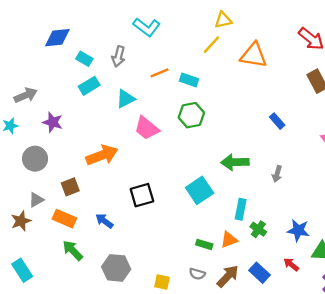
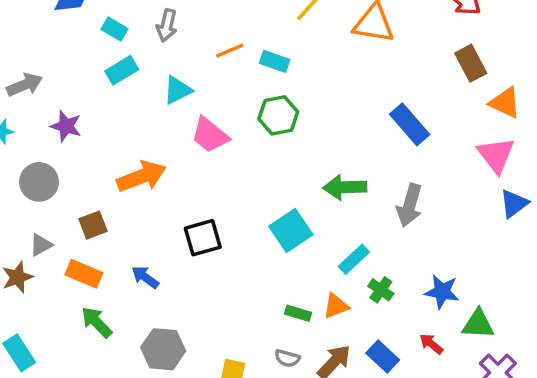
blue rectangle: (277, 121) -> (410, 124), size x1.6
gray arrow: (277, 174) -> (410, 205), size x1.6
cyan rectangle: (241, 209) -> (354, 259), turned 36

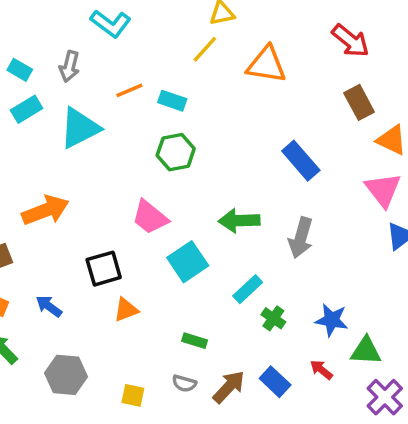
cyan triangle: (178, 90) -> (80, 128), size x1.5
pink trapezoid: (210, 135) -> (150, 217), moved
orange triangle: (336, 306) -> (126, 310), moved

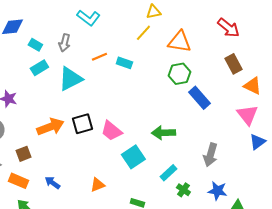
green hexagon: (176, 152) -> (179, 74), moved
gray arrow: (301, 238) -> (210, 155), moved
black square: (104, 269) -> (82, 124), moved

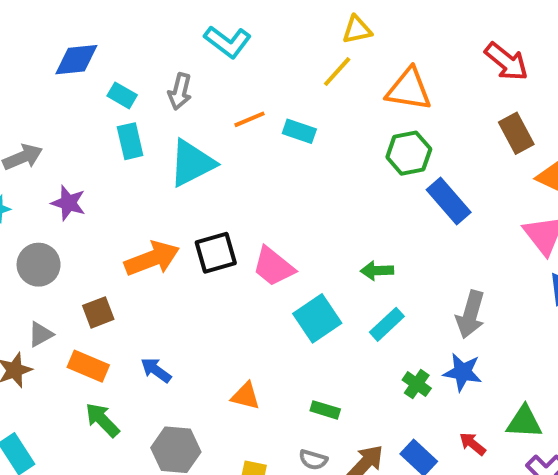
cyan rectangle: (39, 68) -> (130, 141), turned -72
green arrow: (163, 133) -> (377, 271), size x0.7
cyan rectangle: (168, 173) -> (387, 324), moved
orange triangle: (97, 185) -> (246, 396), moved, turned 35
blue star: (217, 191) -> (463, 372), moved

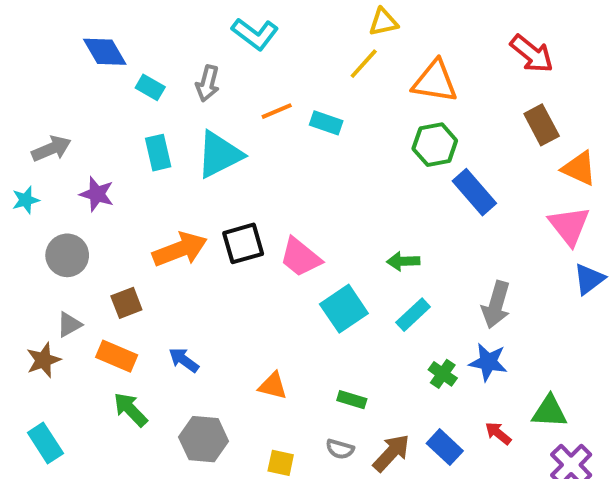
blue diamond: (76, 60) -> (105, 52), turned 66
cyan rectangle: (130, 141) -> (158, 153), moved

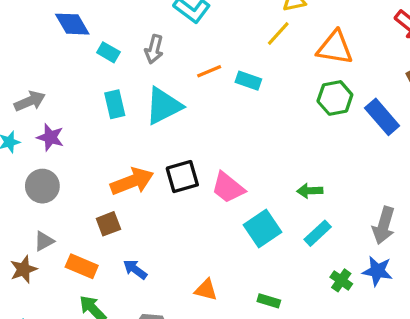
blue rectangle: (474, 192) -> (382, 117), moved
purple star: (97, 194) -> (50, 137), moved
brown square: (126, 303) -> (108, 224), moved

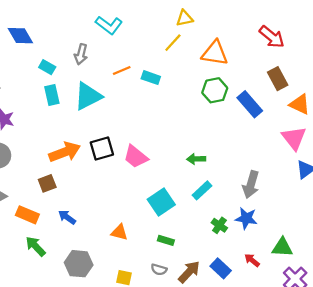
cyan rectangle: (108, 52) -> (47, 67), moved
cyan square: (263, 229) -> (161, 202), moved

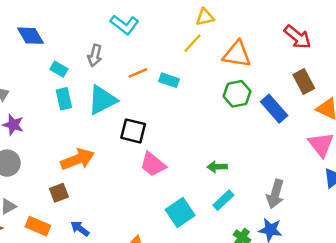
black square: (102, 149) -> (133, 131), moved, turned 30

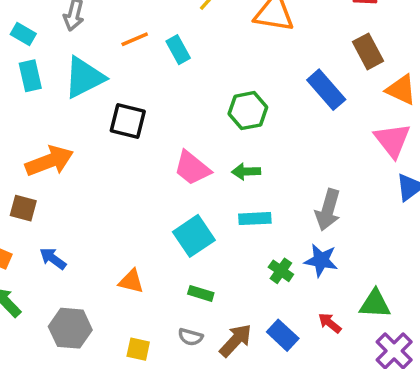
cyan rectangle: (169, 80) -> (178, 50), turned 42
green hexagon: (237, 94) -> (248, 111), moved
pink trapezoid: (153, 164) -> (192, 168), moved
brown square: (59, 193) -> (23, 208), turned 36
cyan rectangle: (223, 200) -> (255, 219), turned 40

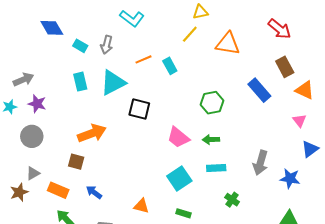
cyan rectangle: (23, 34) -> (80, 46), moved
pink triangle: (392, 140) -> (299, 121), size x0.6
blue star: (321, 260) -> (290, 179), moved

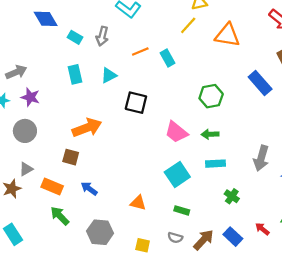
cyan triangle: (113, 83) -> (109, 75), size x0.6

